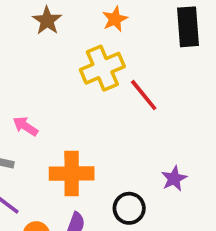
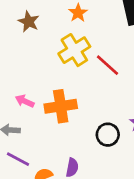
orange cross: (72, 173) -> (61, 106), moved
black circle: (129, 208) -> (108, 135), moved

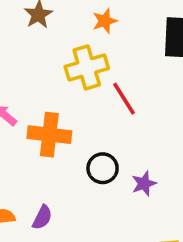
black circle: (108, 135) -> (103, 168), moved

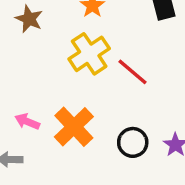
orange cross: (49, 135) -> (74, 127), turned -33

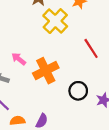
yellow cross: (89, 54) -> (55, 21), moved, turned -30

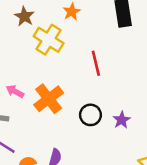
red line: (91, 48) -> (96, 63), turned 30

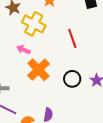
pink arrow: (15, 91) -> (23, 50), moved

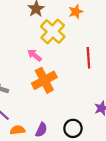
black circle: (72, 79) -> (73, 128), moved

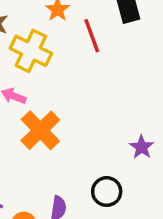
red line: (88, 58) -> (92, 36), moved

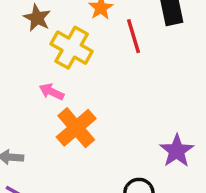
purple star: (142, 147) -> (177, 151), size x1.4

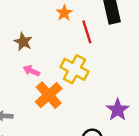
brown star: (37, 18) -> (23, 42), moved
yellow cross: (72, 48) -> (74, 69), moved

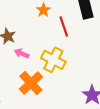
pink arrow: (31, 71) -> (22, 53), moved

